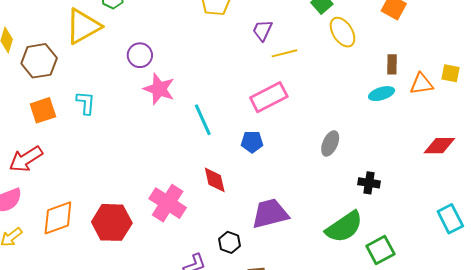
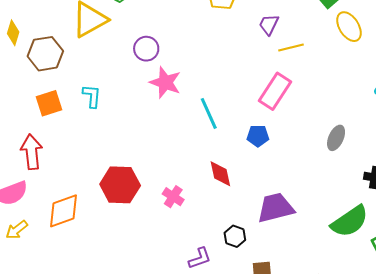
pink rectangle: (269, 97) -> (275, 91), turned -30
red arrow: (26, 159) -> (32, 152), turned 116
pink cross: (168, 203) -> (173, 197), size x0.6
red hexagon: (112, 222) -> (120, 185), moved

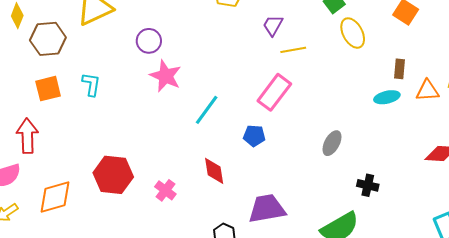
cyan line: (209, 113) -> (207, 110), turned 56

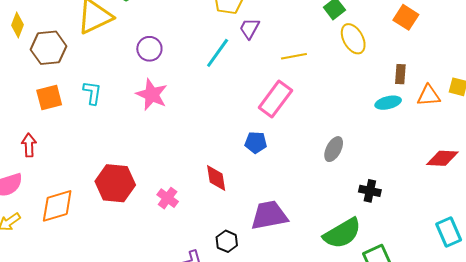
purple trapezoid: (273, 25) -> (250, 28), moved
pink star: (166, 76) -> (152, 95), moved
cyan line: (207, 110) -> (218, 53), moved
red arrow: (27, 136) -> (29, 145), size x0.7

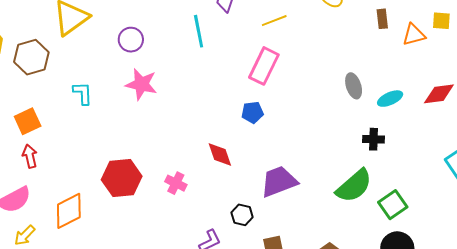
cyan line: (218, 53) -> (199, 31), turned -36
orange square: (49, 97) -> (28, 121), moved
cyan ellipse: (388, 103) -> (390, 99), moved
gray ellipse: (334, 149) -> (354, 86), moved, turned -35

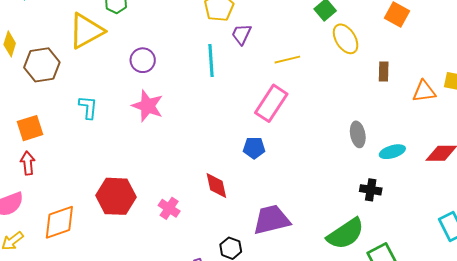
brown rectangle: (382, 19) -> (384, 72), moved

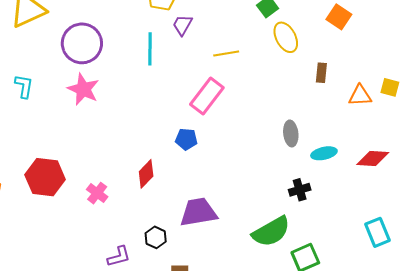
purple circle: (143, 60) -> (82, 43), size x1.6
red diamond: (216, 186) -> (146, 174), turned 52
black cross: (371, 190) -> (300, 190), turned -30

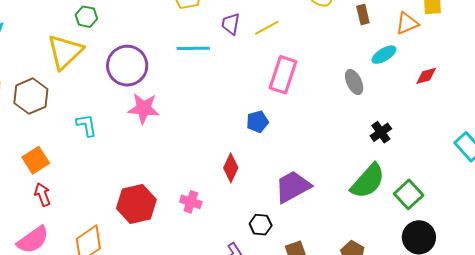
purple trapezoid: (182, 25) -> (231, 24), moved
cyan line: (150, 49) -> (193, 48), turned -72
pink rectangle: (207, 96) -> (283, 75), moved
cyan ellipse: (324, 153) -> (384, 55), moved
red diamond: (373, 159) -> (426, 76), moved, size x0.7

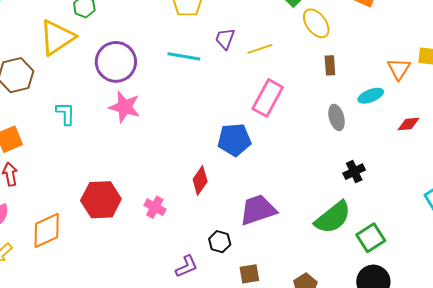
brown rectangle: (363, 15) -> (330, 65), moved
orange triangle: (407, 23) -> (399, 69), turned -45
blue pentagon: (257, 122) -> (234, 140), size x1.5

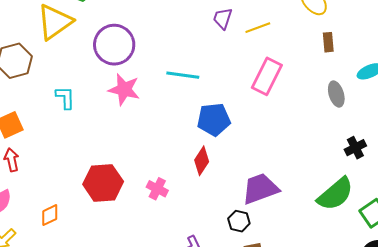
cyan line: (184, 56) -> (183, 75), moved
blue pentagon: (234, 140) -> (214, 120), moved
orange diamond: (47, 230) -> (50, 215), size x0.6
black hexagon: (220, 242) -> (239, 221), moved

